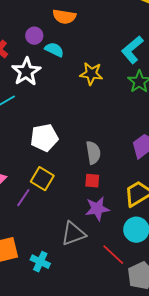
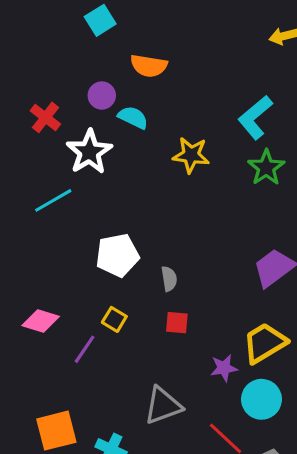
gray semicircle: (93, 153) -> (169, 279), moved, size x0.7
yellow square: (42, 179) -> (114, 319), size x0.7
red square: (92, 181) -> (177, 323), moved
purple star: (97, 209) -> (224, 368), moved, size x0.7

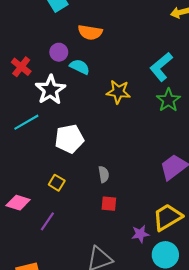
white pentagon: (117, 255) -> (69, 139), moved
yellow square: (114, 319) -> (57, 183), moved

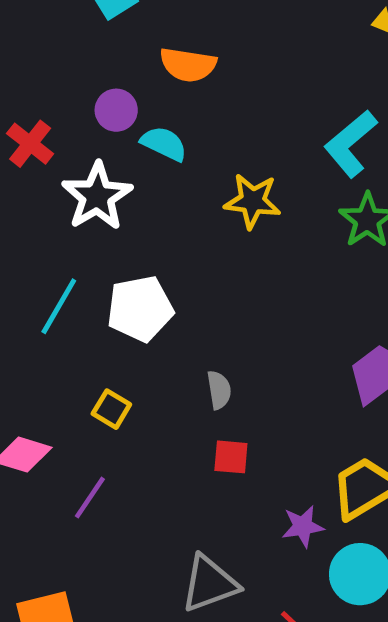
cyan line: (26, 122) -> (59, 306), moved, turned -30

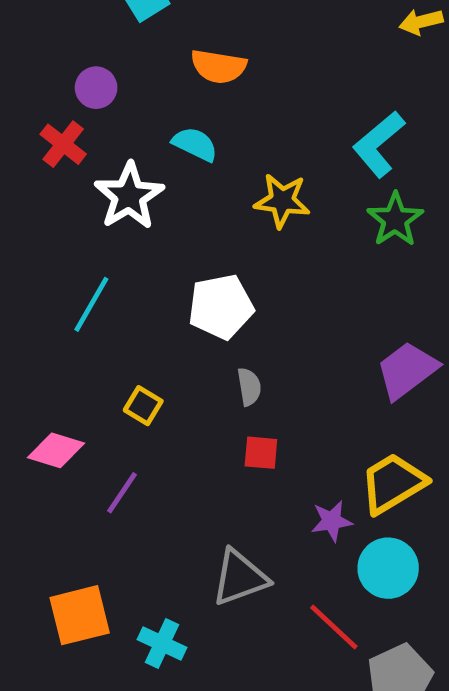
purple circle: (116, 110) -> (96, 88), moved
white pentagon: (140, 309) -> (221, 307), moved

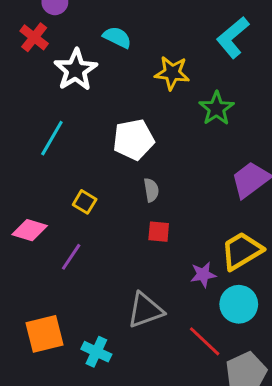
green star: (395, 220) -> (217, 109), moved

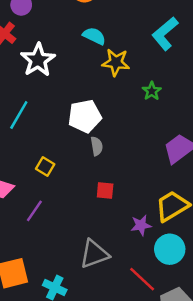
cyan semicircle: (117, 37) -> (94, 36), moved
green star: (217, 109) -> (152, 91), size x0.7
gray semicircle: (151, 190) -> (97, 146), moved

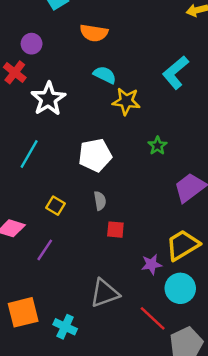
green star: (152, 91) -> (157, 146), moved
gray semicircle: (97, 146) -> (100, 201), moved

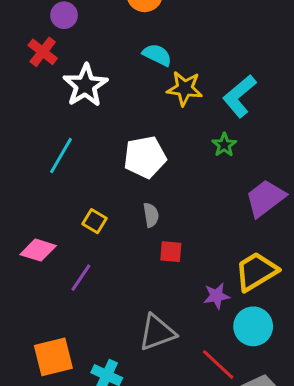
cyan L-shape: (175, 72) -> (239, 96), moved

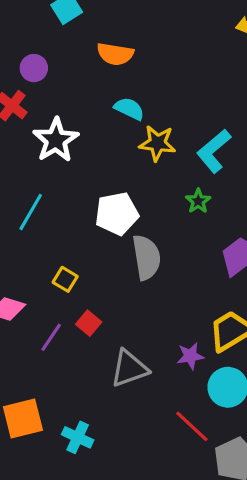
gray semicircle: (151, 215) -> (146, 257), moved, size x1.8
red square: (171, 252) -> (89, 323), moved, turned 35
gray triangle: (157, 332) -> (129, 368), moved

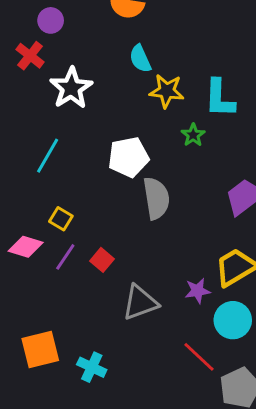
cyan semicircle: (129, 109) -> (140, 59), turned -140
cyan L-shape: (214, 151) -> (220, 98), turned -48
green star: (198, 201) -> (193, 135), moved
yellow square: (65, 279) -> (61, 219), moved
purple line: (51, 337) -> (65, 257), moved

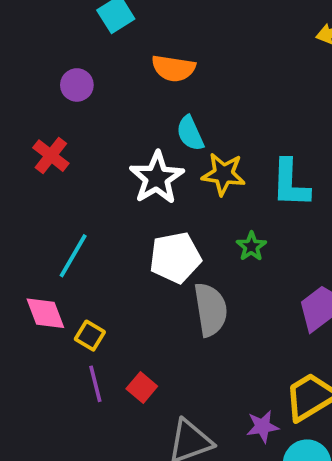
red cross: (30, 56) -> (51, 156), moved
white star: (71, 88) -> (157, 178), moved
green star: (193, 135) -> (251, 246), moved
pink diamond: (26, 247) -> (45, 313), moved, turned 52
purple line: (65, 257) -> (95, 384), turned -48

